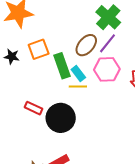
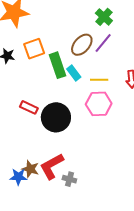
green cross: (108, 17) -> (104, 17), size x0.7
pink hexagon: (107, 69) -> (99, 104), moved
yellow line: (78, 86) -> (99, 80), moved

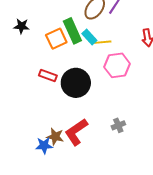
orange square: (34, 49) -> (56, 39), moved
yellow line: (99, 80) -> (102, 42), moved
gray cross: (69, 179) -> (118, 125), moved, turned -32

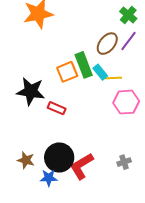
black star: (22, 26) -> (31, 91), moved, size x1.8
black circle: (76, 83) -> (59, 157), moved
brown star: (55, 137) -> (26, 160), moved

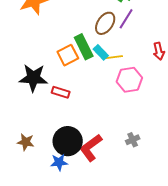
brown star: (26, 160) -> (26, 142), moved

